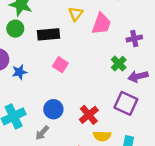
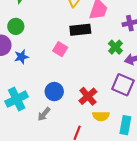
green circle: (15, 29) -> (16, 26), moved
black rectangle: (48, 34) -> (80, 30), moved

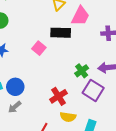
green cross: (115, 47) -> (82, 71), moved
blue circle: (54, 92) -> (15, 87), moved

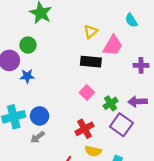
pink square: (39, 48) -> (87, 92), moved

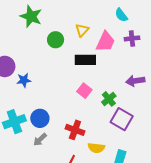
green circle: (28, 45) -> (56, 40), moved
purple cross: (141, 65) -> (132, 38), moved
purple arrow: (138, 102) -> (135, 81), moved
red cross: (85, 129) -> (75, 130), moved, turned -36

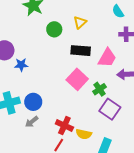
pink trapezoid: (105, 42) -> (107, 58), moved
pink square: (84, 91) -> (77, 79), size x1.5
red cross: (75, 130) -> (64, 125), moved

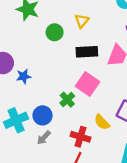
green cross: (100, 89) -> (67, 100), moved
yellow semicircle: (84, 134) -> (102, 122), moved, turned 42

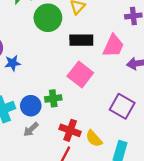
green circle: (55, 32) -> (48, 18), size x1.5
green cross: (67, 100) -> (53, 98), moved, turned 32
yellow semicircle: (102, 122) -> (94, 138), moved

